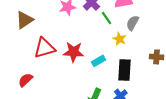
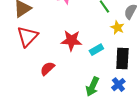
red triangle: (45, 48) -> (27, 37), moved, turned -30
red semicircle: (26, 80) -> (47, 69), moved

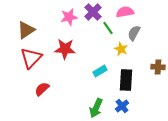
red star: (71, 41) -> (65, 49), moved
red semicircle: (47, 69) -> (42, 89), moved

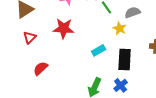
gray semicircle: (134, 33) -> (133, 12), turned 42
red triangle: (31, 58) -> (30, 37), size x0.6

